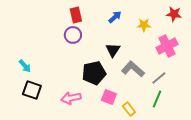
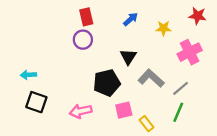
cyan arrow: (25, 66) -> (28, 75), turned 128
pink square: (109, 97) -> (124, 110), turned -35

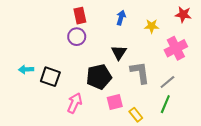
blue arrow: (131, 19) -> (121, 18), turned -32
gray L-shape: (151, 78) -> (140, 72), turned 40
black square: (36, 102) -> (50, 77), moved
pink arrow: (81, 111) -> (75, 103), turned 126

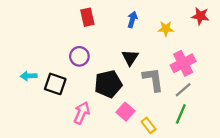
purple circle: (77, 37) -> (79, 56), moved
pink cross: (176, 48) -> (183, 63), moved
pink square: (115, 102) -> (125, 112), turned -35

